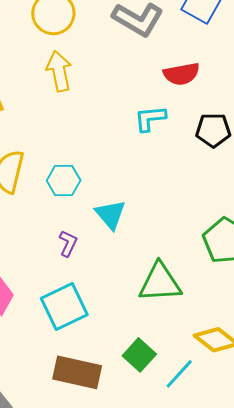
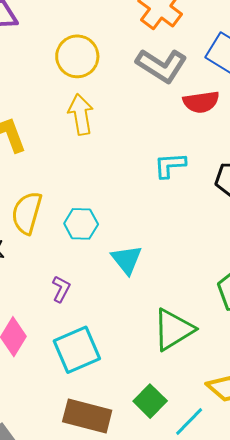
red semicircle: (182, 74) -> (201, 102), moved
purple L-shape: (68, 243) -> (61, 289), moved
green triangle: (160, 283) -> (173, 330), turned -30

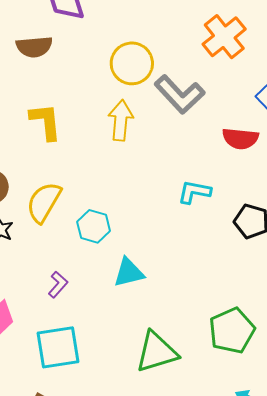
gray L-shape: (162, 66) -> (180, 94), moved
cyan triangle: (127, 260) -> (129, 273), turned 40

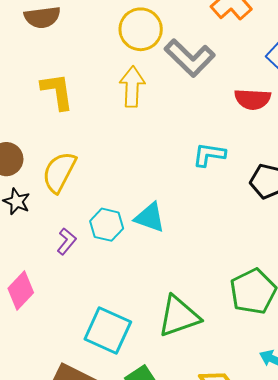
cyan hexagon: (94, 226) -> (107, 225), moved
cyan triangle: (129, 273) -> (150, 217), moved, turned 36
purple L-shape: (58, 285) -> (67, 241), moved
cyan square: (58, 347) -> (108, 331), moved, turned 36

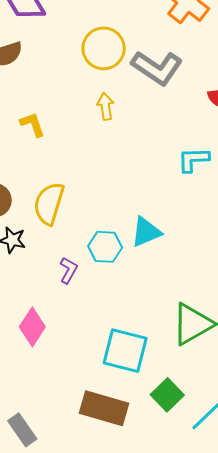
yellow arrow: (132, 87) -> (105, 106), size x0.7
yellow L-shape: (57, 91) -> (33, 124), size x0.7
cyan triangle: (150, 217) -> (146, 232), turned -32

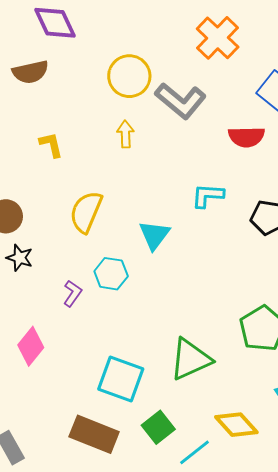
yellow semicircle: (49, 203) -> (86, 212), moved
cyan triangle: (146, 232) -> (154, 235), moved, turned -36

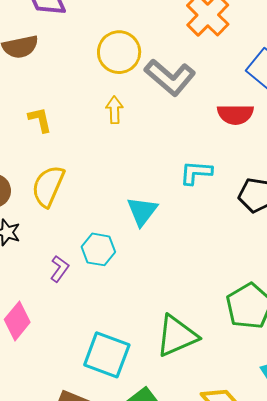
yellow semicircle: (86, 212) -> (48, 186), moved

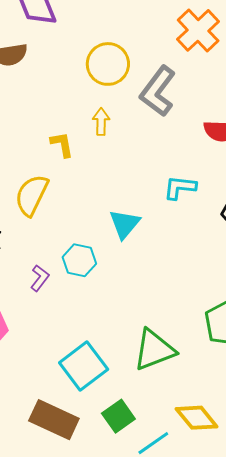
gray L-shape: (170, 77) -> (158, 91), turned 84
yellow L-shape: (40, 120) -> (62, 144), moved
cyan square: (107, 355) -> (84, 366), turned 30

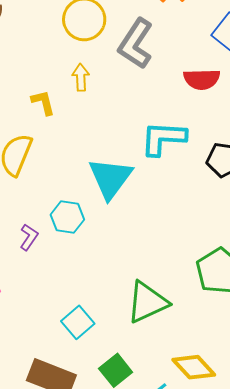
cyan L-shape: (180, 187) -> (163, 138), size x1.4
cyan triangle: (125, 224) -> (110, 178), size x1.4
cyan square: (84, 366) -> (78, 322), size x0.7

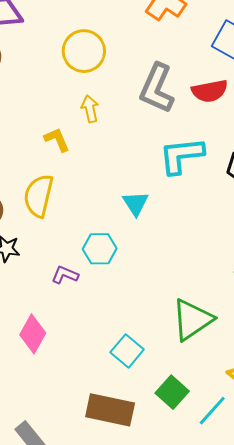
gray L-shape: (136, 44) -> (157, 88), moved
cyan triangle: (110, 178) -> (136, 203), size x0.6
purple L-shape: (29, 237) -> (65, 275), turned -92

